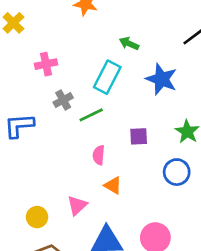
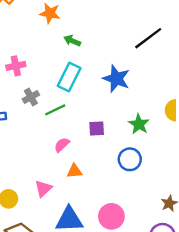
green arrow: (129, 44) -> (72, 41), moved
pink semicircle: (99, 155) -> (62, 145), turned 42
orange triangle: (113, 185) -> (74, 171), turned -35

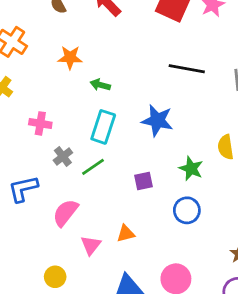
black line: (148, 38) -> (187, 69), turned 56
pink cross: (16, 66) -> (40, 123), turned 30
pink semicircle: (62, 145) -> (65, 213), moved, size x1.5
pink triangle: (43, 189) -> (91, 245), moved

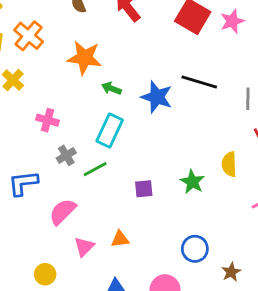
orange star: (70, 57) -> (84, 58), size x1.4
blue star: (157, 120) -> (157, 97), moved
blue circle: (187, 210) -> (195, 249), moved

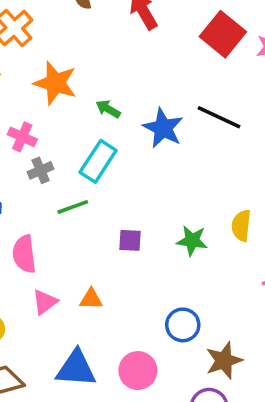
orange star: (84, 58) -> (55, 83), moved
gray cross: (66, 155) -> (41, 170), moved
green star: (192, 182) -> (192, 241), turned -30
pink semicircle: (63, 212) -> (24, 254), turned -60
brown star: (231, 272) -> (224, 360), size x1.5

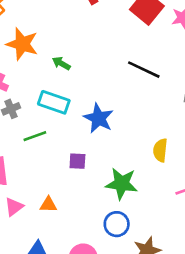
blue star: (163, 128) -> (99, 118), moved
cyan rectangle: (98, 161) -> (54, 102), turned 76
green star: (192, 241) -> (122, 184), moved, size x1.4

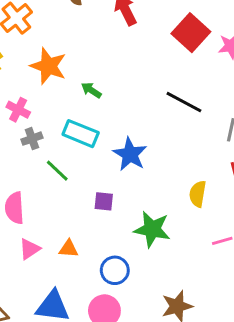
green line: (35, 136) -> (57, 171), turned 60
blue circle: (117, 224) -> (115, 270), moved

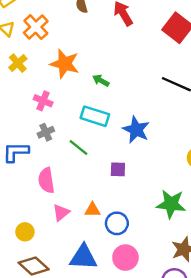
gray cross: (32, 139) -> (46, 132), moved
green star: (152, 229) -> (171, 204), moved
blue circle: (115, 270) -> (117, 223), moved

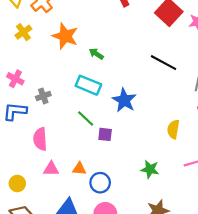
pink cross: (43, 101) -> (15, 79), moved
green line: (78, 148) -> (86, 119), moved
green star: (171, 204) -> (150, 169), size x0.7
pink triangle: (61, 213) -> (51, 169), turned 35

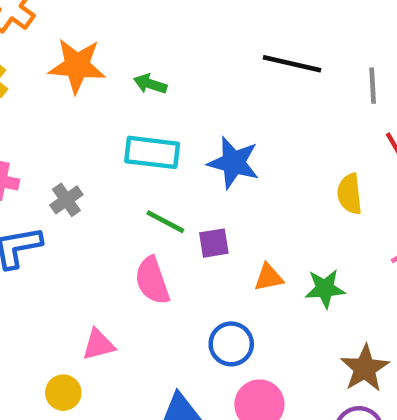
pink semicircle: (40, 139) -> (152, 281), moved
pink triangle: (51, 169) -> (98, 345), moved
orange triangle: (79, 169) -> (269, 277), moved

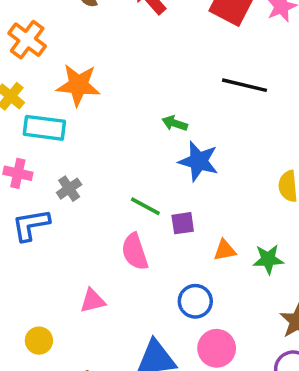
green arrow: (150, 84) -> (175, 123), moved
cyan rectangle: (152, 152) -> (44, 128), moved
yellow circle: (63, 393) -> (39, 341), moved

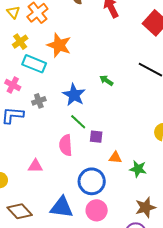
blue star: (199, 161) -> (74, 95), moved
blue circle: (195, 301) -> (92, 181), size x1.4

